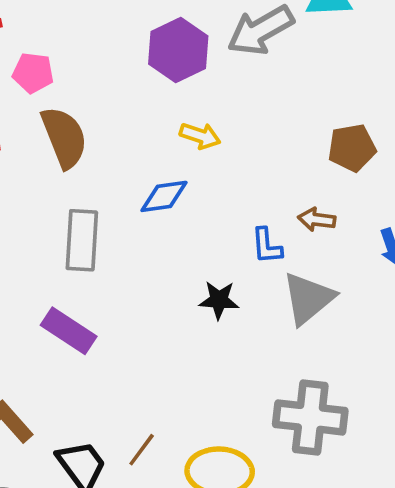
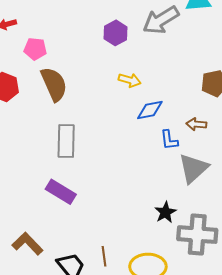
purple hexagon: (178, 50) -> (116, 33), size x0.7
blue diamond: (164, 196) -> (150, 110), moved
black star: (219, 300) -> (165, 212), moved, turned -30
brown line: (142, 450) -> (104, 256), turned -42

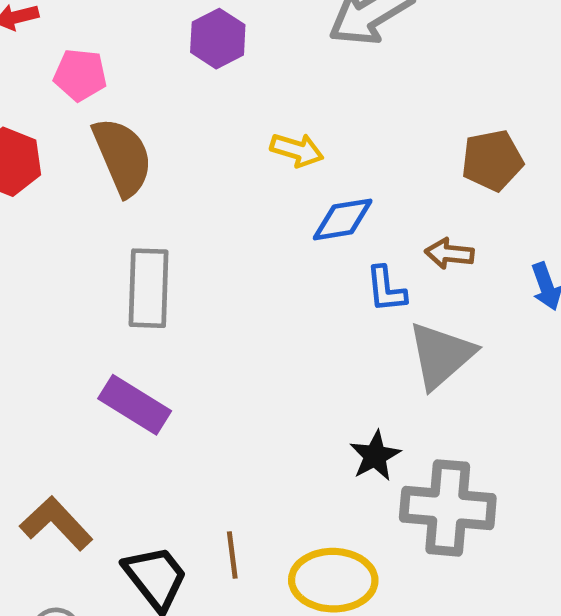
purple hexagon: (116, 33) -> (218, 39), moved

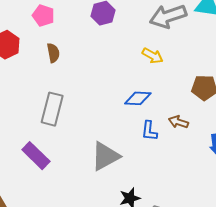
yellow arrow: (297, 150) -> (153, 56), moved
brown semicircle: (123, 157) -> (53, 53), size x0.6
gray triangle: (441, 355) -> (105, 156), moved

